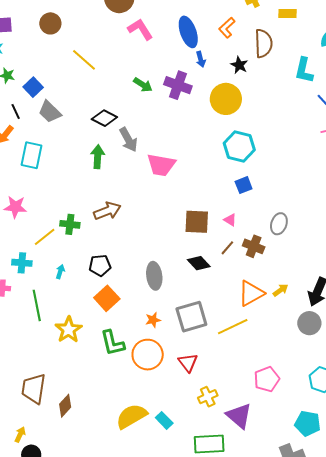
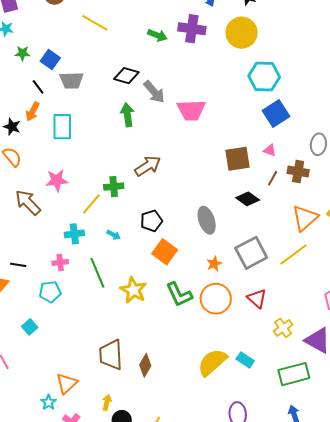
gray trapezoid: (50, 112) -> (72, 80), turned -35
blue square: (244, 185) -> (276, 114), size x1.5
cyan arrow: (60, 272) -> (114, 235), turned 112

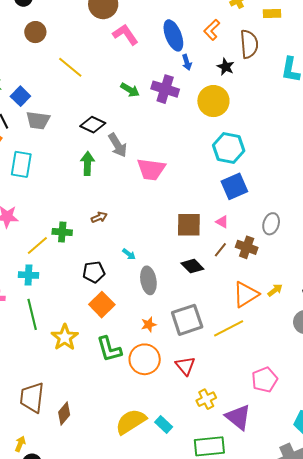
brown arrow: (148, 166) -> (99, 217), size x0.6
cyan cross: (74, 234) -> (29, 275), moved
cyan arrow: (114, 235) -> (129, 254), moved

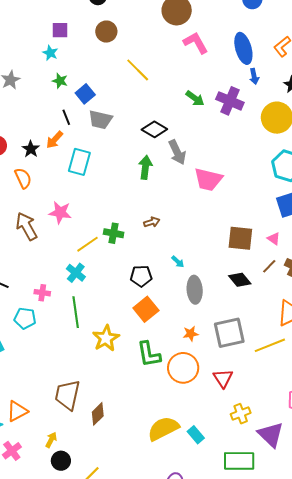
cyan cross: (29, 275) -> (76, 273), turned 30

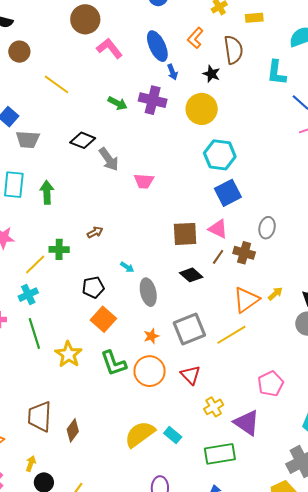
green arrow: (145, 167) -> (47, 192), moved
pink trapezoid: (208, 179) -> (144, 181), size x0.7
pink triangle: (274, 239) -> (218, 229), size x1.5
cyan cross: (76, 273) -> (28, 295), turned 36

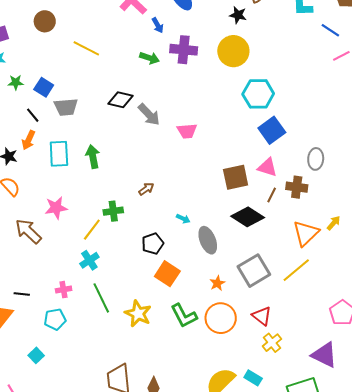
blue arrow: (172, 72) -> (158, 25), moved
black diamond: (191, 275) -> (248, 217), size x1.4
yellow cross: (214, 407) -> (272, 343), moved

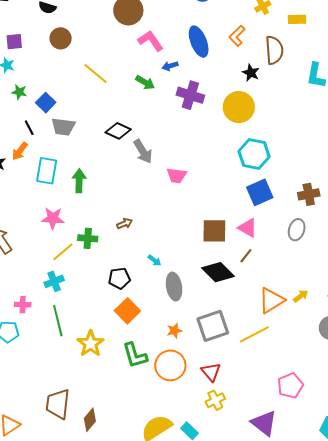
blue arrow: (158, 25) -> (170, 66), turned 91
green arrow: (149, 58) -> (145, 82), moved
brown cross: (297, 187) -> (309, 194), moved, turned -30
pink star: (56, 208) -> (53, 218), moved

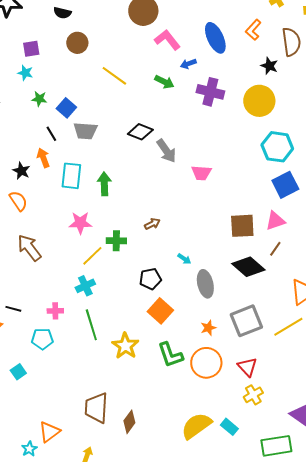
orange arrow: (20, 151) -> (43, 158), turned 126
pink triangle: (248, 228) -> (275, 221), turned -45

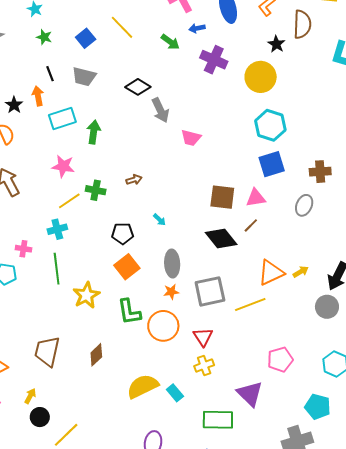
blue square: (66, 108) -> (86, 38), moved
cyan rectangle: (71, 176) -> (62, 118), turned 56
gray ellipse: (205, 284) -> (172, 263), moved
brown diamond: (129, 422) -> (96, 355), moved

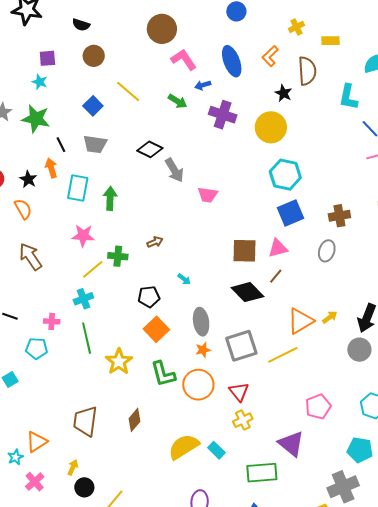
green star: (44, 37) -> (36, 119), moved, size x1.8
cyan rectangle: (62, 118) -> (78, 188), turned -56

